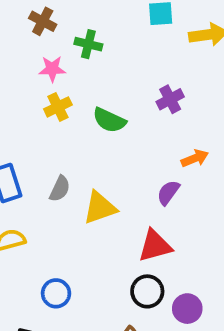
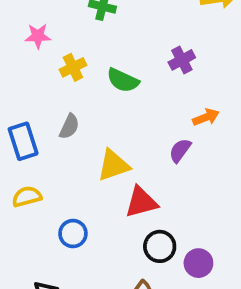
pink star: (52, 69) -> (38, 36), moved
gray semicircle: (60, 189) -> (69, 126), moved
red triangle: (155, 246) -> (141, 202), moved
blue circle: (56, 293) -> (73, 234), moved

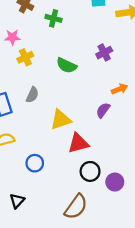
yellow cross: (73, 67) -> (25, 57), moved

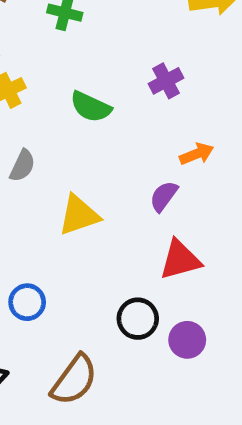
red triangle: (78, 143) -> (180, 260), moved
brown semicircle: (76, 207) -> (74, 380), moved

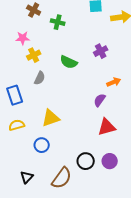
gray semicircle: (22, 166) -> (40, 78), moved
yellow triangle: (79, 215) -> (51, 118), moved
black circle: (138, 319) -> (86, 161), moved

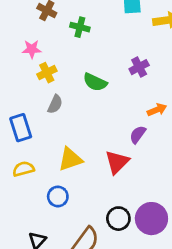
red triangle: (107, 127) -> (117, 162), moved, turned -30
purple circle: (110, 161) -> (151, 219), size x1.5

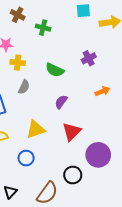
yellow cross: (47, 73) -> (18, 63), turned 32
purple semicircle: (138, 135) -> (61, 102), moved
purple circle: (151, 219) -> (98, 155), moved

